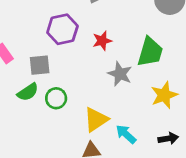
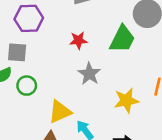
purple hexagon: (62, 29) -> (29, 18), moved
green trapezoid: (150, 52) -> (122, 39), moved

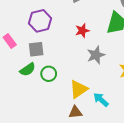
gray star: (89, 74) -> (96, 55), turned 30

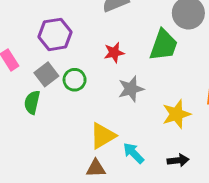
gray square: (36, 49) -> (46, 74), turned -35
green semicircle: (28, 69) -> (32, 102), turned 133
green circle: (49, 74) -> (75, 80), moved

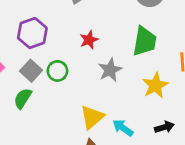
green trapezoid: (164, 45) -> (145, 41), moved
green semicircle: (32, 102) -> (23, 98), turned 30

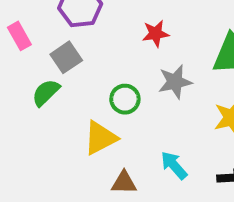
green circle: (57, 71) -> (125, 99), moved
yellow triangle: (92, 117) -> (100, 138), moved

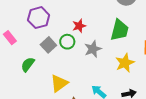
gray square: (66, 57) -> (48, 45), moved
green circle: (125, 99) -> (67, 42), moved

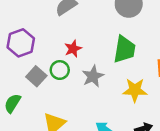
yellow star: (125, 63) -> (135, 90), turned 30

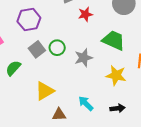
red star: (73, 49) -> (85, 14), moved
green trapezoid: (124, 49) -> (114, 40), turned -85

